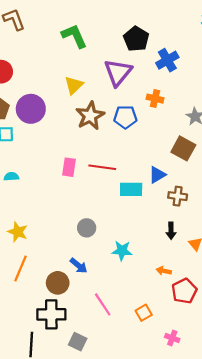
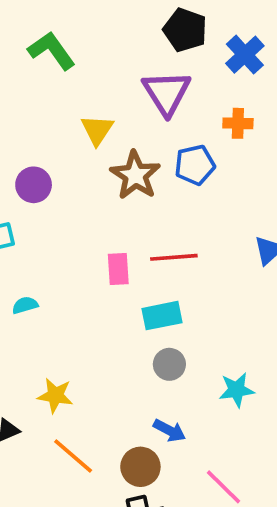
green L-shape: (74, 36) -> (52, 51), moved
purple circle: (31, 109) -> (34, 185), size x0.7
cyan rectangle: (131, 189) -> (162, 316), moved
orange line: (20, 269) -> (73, 456), turned -60

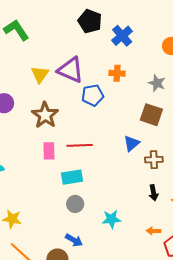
purple triangle: (166, 93) -> (71, 70), moved, turned -36
brown star: (135, 175) -> (45, 115), moved

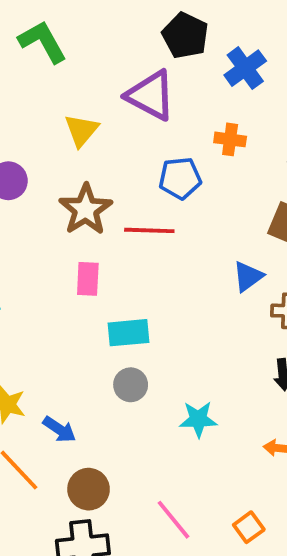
purple triangle: (71, 70) -> (151, 95), moved
red line: (80, 145) -> (149, 230), moved
blue arrow: (74, 240) -> (59, 429), moved

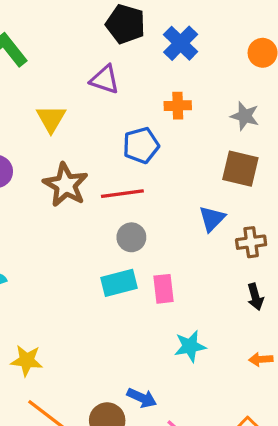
purple triangle: (151, 95) -> (105, 79), size x0.7
pink rectangle: (88, 279) -> (164, 289), moved
gray circle: (131, 385) -> (131, 237), moved
blue arrow: (59, 429) -> (142, 398), moved

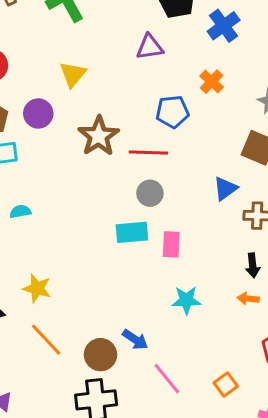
purple triangle: (105, 79) -> (150, 47), turned -36
orange cross: (178, 106) -> (212, 82), turned 35
yellow triangle: (51, 119) -> (73, 74), moved
orange arrow: (261, 359) -> (248, 299), moved

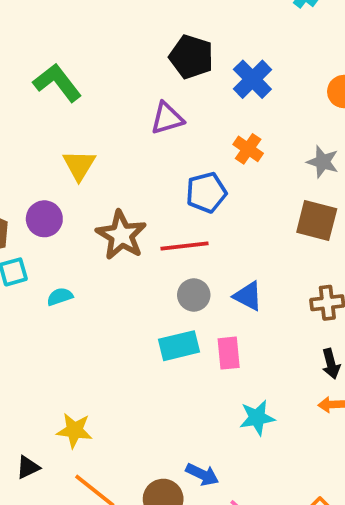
blue triangle: (225, 189) -> (248, 296), moved, turned -48
cyan semicircle: (20, 212) -> (60, 297), moved

